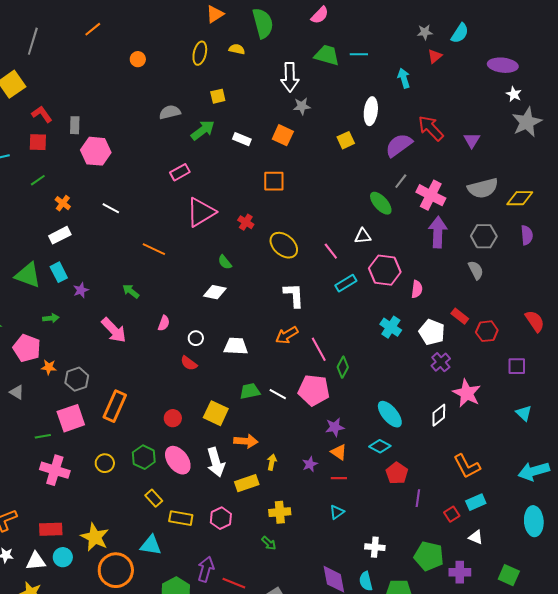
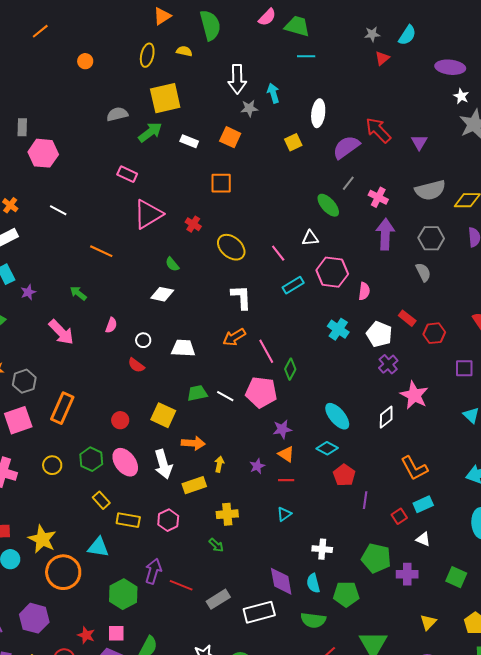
green trapezoid: (327, 55) -> (297, 26), moved
cyan arrow: (404, 78) -> (273, 93), moved
yellow square: (218, 96) -> (165, 98), size x2.0
pink rectangle: (180, 172) -> (127, 174), turned 54
pink cross: (431, 195) -> (378, 197), size x0.7

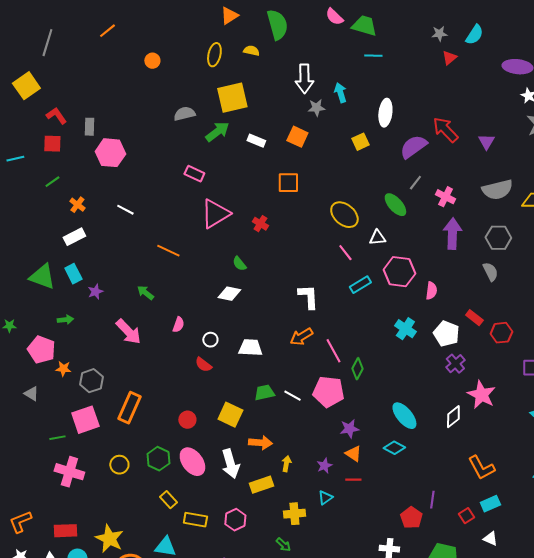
pink semicircle: (267, 17) -> (334, 17), turned 90
yellow ellipse: (231, 247) -> (344, 215), moved
red pentagon: (344, 475) -> (411, 518), moved
cyan triangle: (284, 514) -> (325, 498), moved

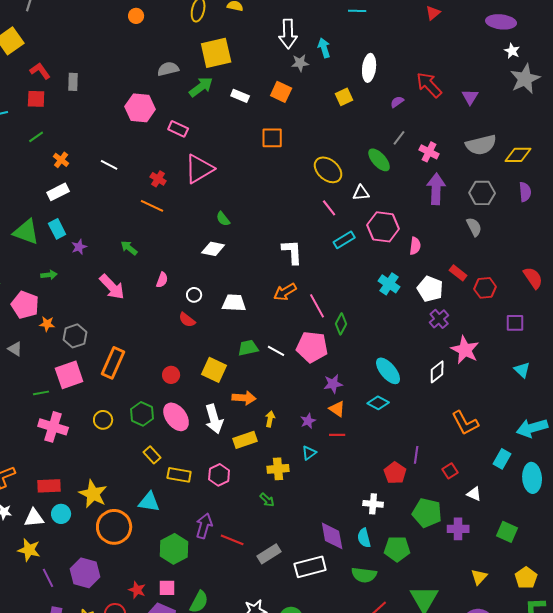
purple semicircle: (413, 147) -> (397, 102), size x0.5
pink hexagon: (110, 153) -> (140, 108), moved
red cross: (260, 224) -> (158, 179), moved
cyan rectangle: (490, 504) -> (502, 459), moved, turned -36

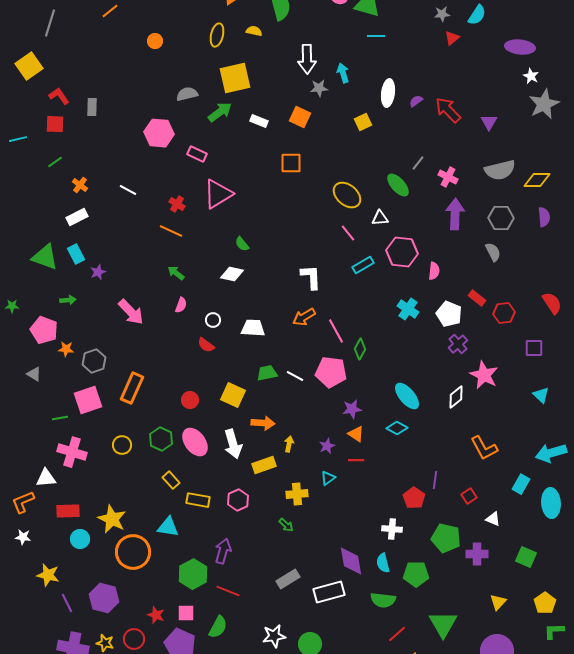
purple semicircle: (397, 102) -> (416, 101), moved
green arrow: (129, 248) -> (176, 273), moved
white triangle: (34, 518) -> (46, 478), moved
red line: (232, 540) -> (228, 591), moved

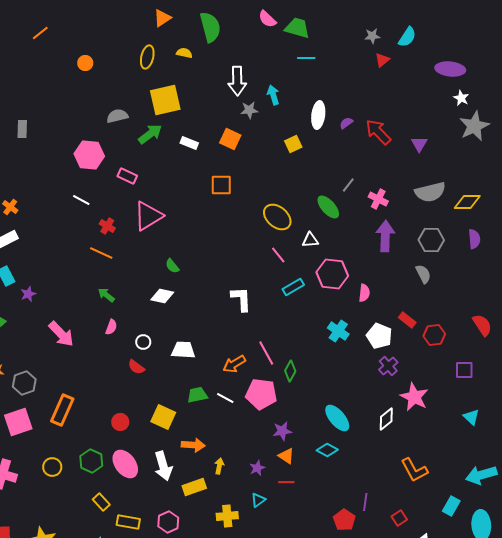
white line: (128, 190) -> (81, 200), moved
orange arrow: (304, 317) -> (234, 364), moved

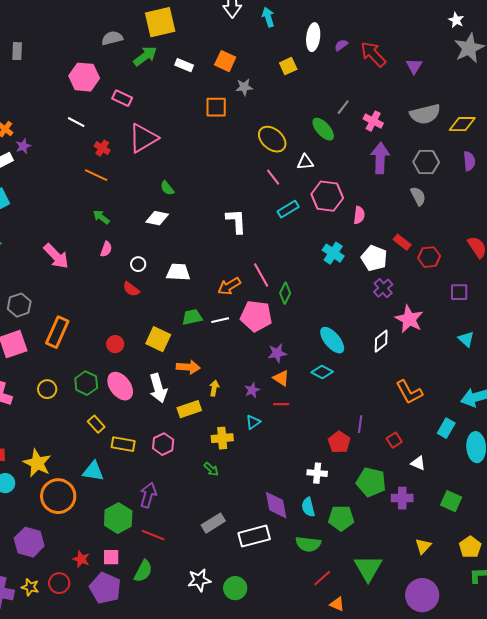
gray star: (249, 110) -> (244, 87), moved
purple star: (28, 294) -> (23, 146), moved
white line: (225, 398) -> (220, 320), turned -42

